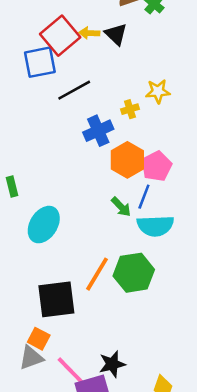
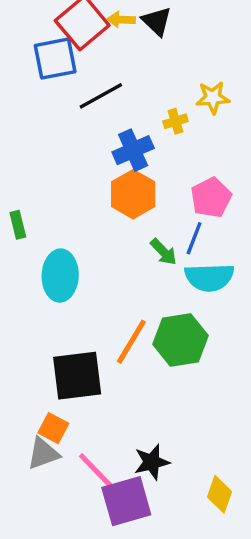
orange hexagon: (127, 160) -> (133, 194), moved
cyan ellipse: (44, 225) -> (60, 276), turned -30

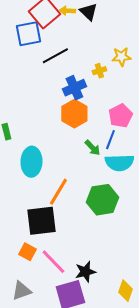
orange line: (131, 342) -> (58, 192), moved
gray triangle: (43, 454) -> (21, 291), moved
pink line: (97, 472) -> (53, 262), moved

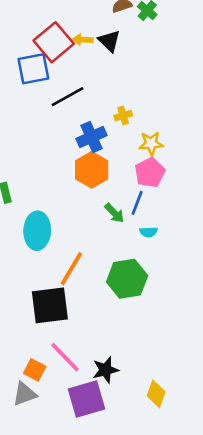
yellow star: (121, 57) -> (151, 143), moved
cyan semicircle: (119, 163) -> (149, 232), size x0.5
orange square: (27, 252) -> (35, 370), moved

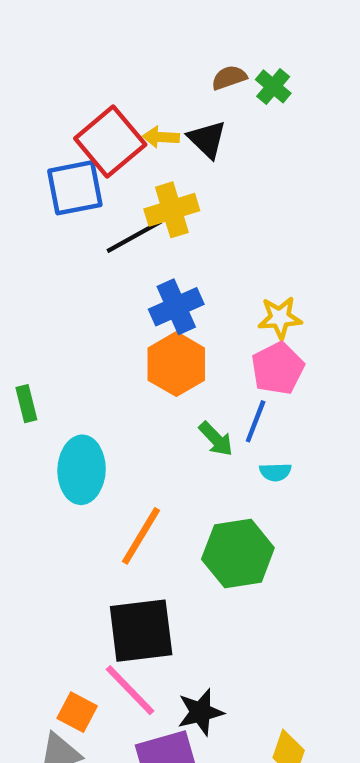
yellow cross: (123, 116) -> (172, 210), moved, size x1.6
black square: (50, 305) -> (141, 631), moved

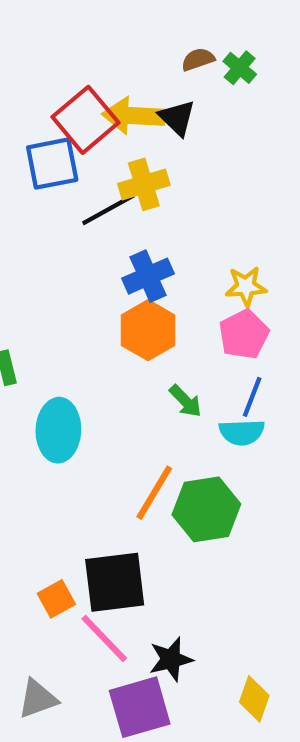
yellow arrow: (161, 137) -> (133, 116), size x1.8
blue line: (256, 421) -> (252, 397), moved
cyan semicircle: (275, 472) -> (242, 432), size x1.5
orange line: (141, 536) -> (154, 493), moved
orange square: (77, 712) -> (56, 599), moved, turned 33

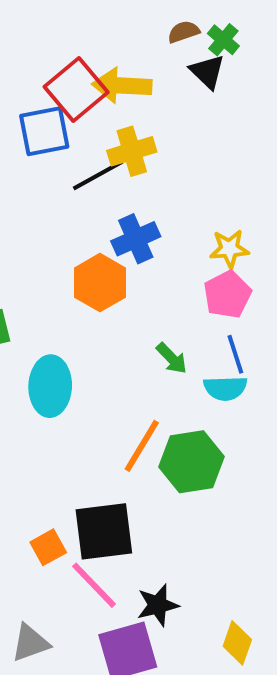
black triangle: (177, 118) -> (207, 72), moved
orange hexagon: (148, 330) -> (100, 283), moved
blue line: (252, 397) -> (235, 354), turned -39

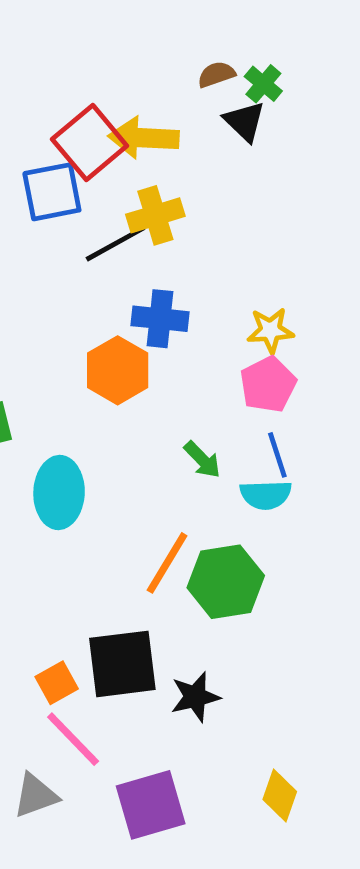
blue cross: (136, 239) -> (160, 319), turned 30
pink line: (94, 585) -> (73, 739), moved
black star: (158, 605) -> (195, 697), moved

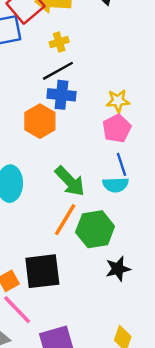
yellow cross: (155, 215) -> (59, 42), size x0.7
black line: (115, 244) -> (58, 71), moved
green arrow: (202, 460) -> (70, 181), moved, size x1.6
black star: (195, 697) -> (118, 269), moved

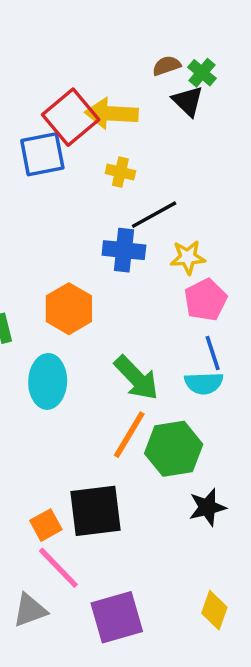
yellow cross: (59, 42) -> (120, 172), turned 30
black line: (58, 71) -> (154, 215), moved
yellow star: (118, 101) -> (188, 257), moved
orange hexagon: (40, 121) -> (69, 309), moved

